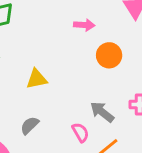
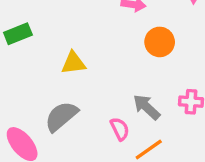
gray semicircle: (30, 125) -> (61, 116), size x1.5

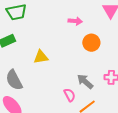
gray semicircle: (61, 116) -> (14, 80), moved, turned -75

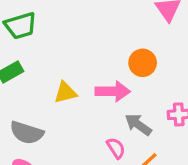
pink arrow: (75, 21) -> (113, 91), moved, size x1.5
gray semicircle: (14, 80) -> (27, 133), turned -40

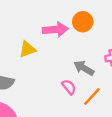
pink arrow: (113, 91) -> (55, 29), moved

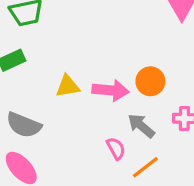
orange circle: (83, 22) -> (150, 81), moved
pink arrow: (55, 29) -> (111, 90), moved

